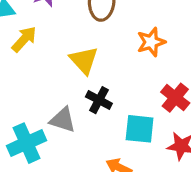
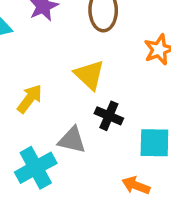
yellow arrow: (24, 39) -> (30, 99), moved

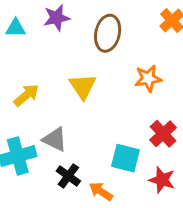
black cross: (109, 116) -> (68, 176), moved

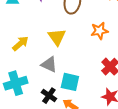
gray triangle: (55, 139) -> (49, 64), moved
cyan square: (125, 158) -> (70, 82), moved

